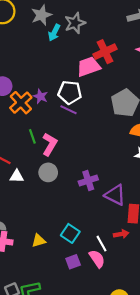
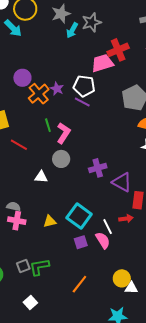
white triangle: (17, 176) -> (41, 177), moved
cyan square: (70, 233) -> (79, 216), size x1.4

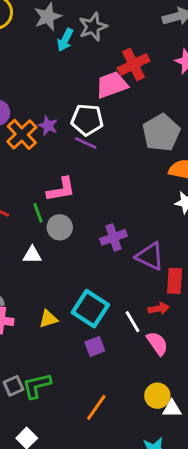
green line: (48, 125) -> (38, 213), moved
pink L-shape: (64, 133) -> (61, 190), turned 50
pink semicircle: (103, 240) -> (157, 343), moved

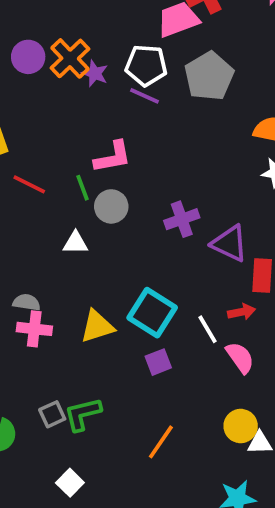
gray pentagon: (161, 133) -> (209, 76), moved
orange cross: (22, 134) -> (70, 58), moved
yellow triangle: (48, 319) -> (97, 326), size x1.4

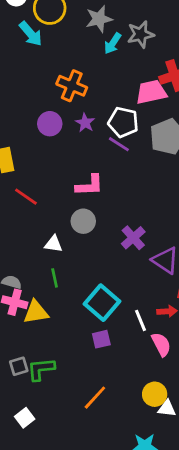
purple circle: (28, 57) -> (50, 124), moved
orange cross: (70, 58) -> (72, 86), moved, turned -32
green line: (83, 188) -> (55, 278), moved
purple cross: (182, 219) -> (133, 238), turned -30
yellow triangle: (97, 326) -> (36, 312), moved

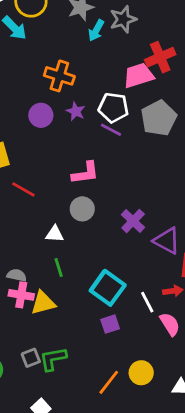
yellow circle: (155, 394) -> (141, 373), moved

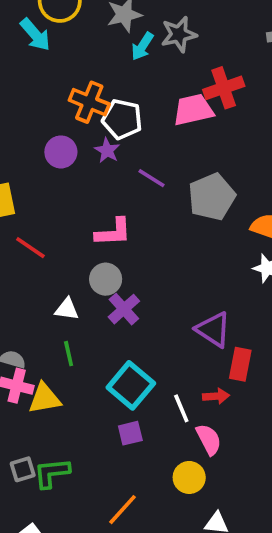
white pentagon: (113, 108) -> (122, 119), moved
gray pentagon: (159, 118) -> (212, 197), moved
purple cross: (133, 221) -> (124, 309), moved
yellow circle: (141, 373) -> (189, 477), moved

